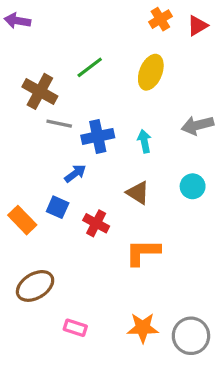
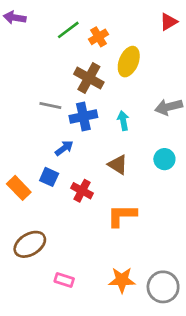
orange cross: (160, 19) -> (98, 37), moved
green line: (90, 67) -> (68, 30), moved
brown cross: (40, 91) -> (89, 78), moved

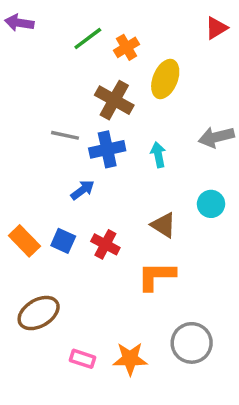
brown triangle: (118, 165) -> (163, 225), moved
blue square: (49, 177) -> (63, 241), moved
orange star: (122, 280) -> (130, 359), moved
gray circle: (163, 287) -> (192, 343), moved

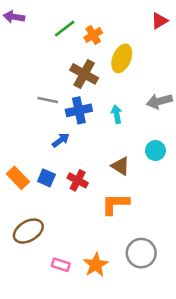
orange star: (130, 359) -> (96, 265), turned -30

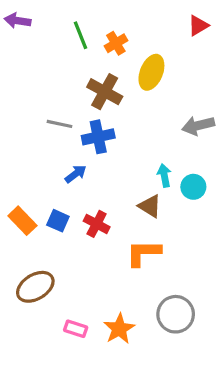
green line: (65, 29) -> (80, 35), turned -75
cyan arrow: (117, 114) -> (164, 176), moved

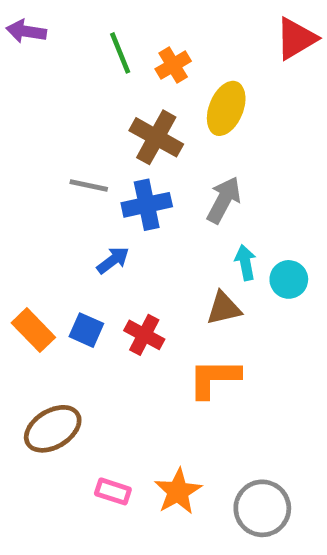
red triangle: (198, 26) -> (296, 39), size x1.4
gray arrow: (198, 126) -> (224, 200), moved, turned 132
brown triangle: (150, 206) -> (224, 308), turned -45
gray circle: (176, 314) -> (262, 508), moved

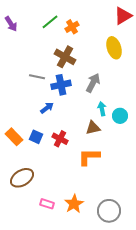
purple arrow: (26, 31) -> (11, 24), moved, turned -133
green line: (120, 53) -> (50, 22), turned 72
yellow ellipse: (226, 108) -> (114, 48), moved, turned -40

